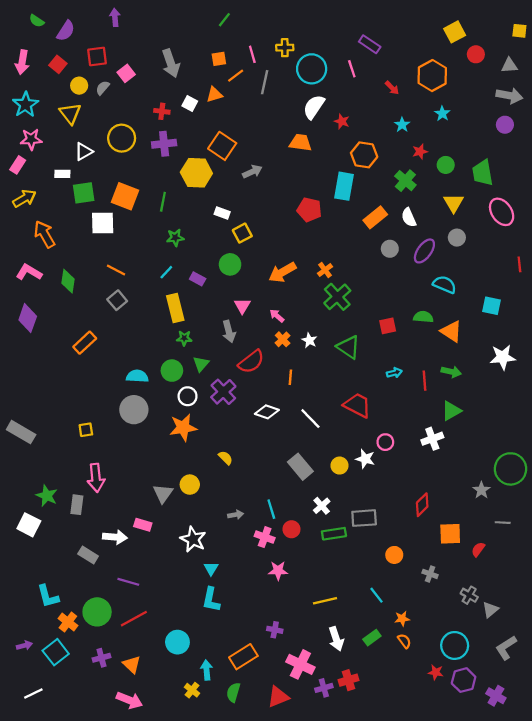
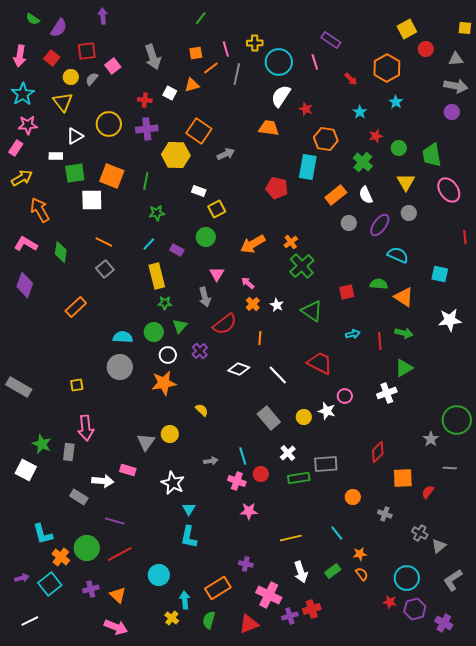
purple cross: (223, 392) -> (200, 351), size x0.7

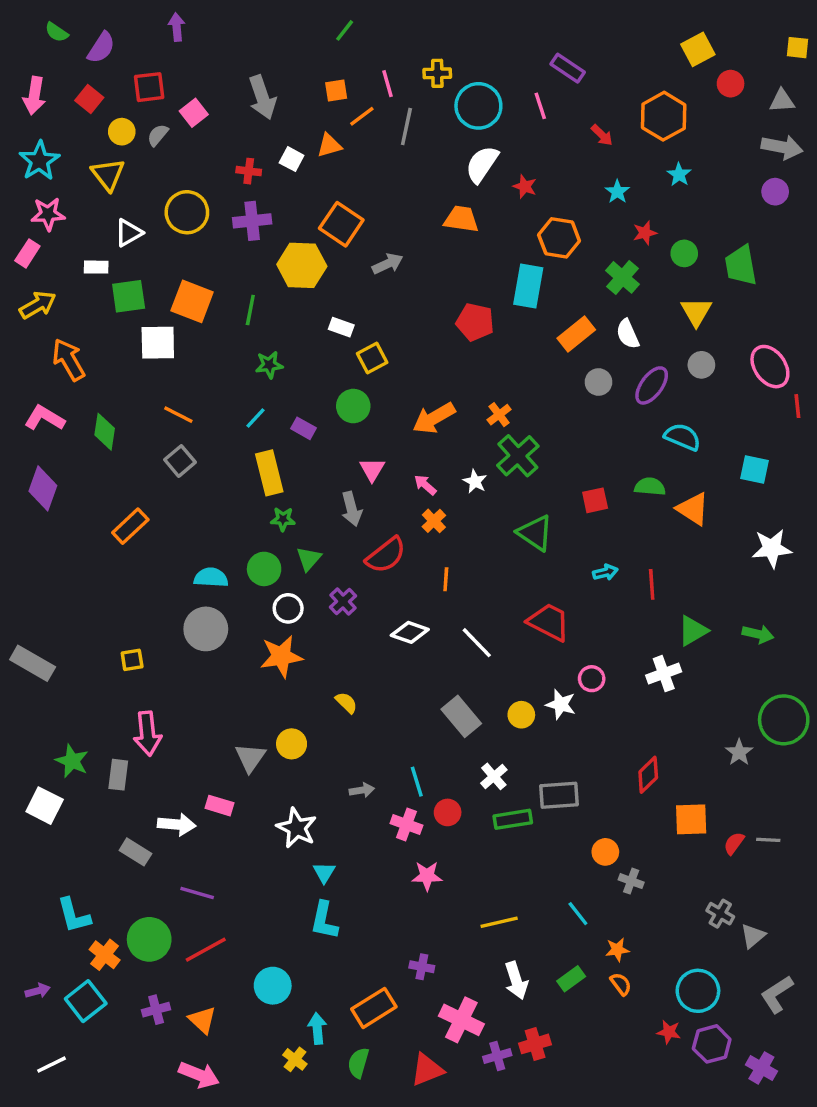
pink ellipse: (449, 190) -> (770, 367), moved
white star: (277, 305) -> (475, 481), moved
green arrow: (404, 333) -> (758, 634), moved
gray line: (450, 468) -> (768, 840), moved
gray cross: (385, 514) -> (631, 881), moved

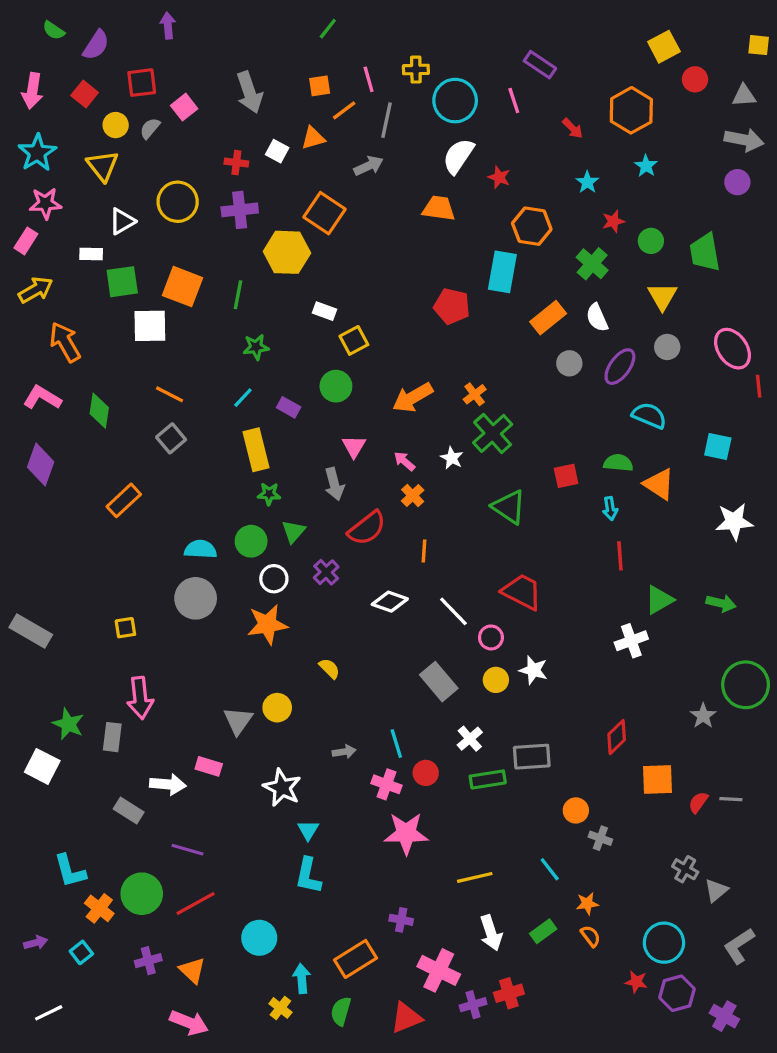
gray arrow: (388, 264) -> (369, 166), moved
cyan arrow: (605, 572) -> (610, 509), moved, turned 95
pink circle: (592, 679) -> (491, 637), moved
pink star: (427, 876) -> (406, 833), size x1.5
cyan square: (86, 1001) -> (81, 952), size x0.6

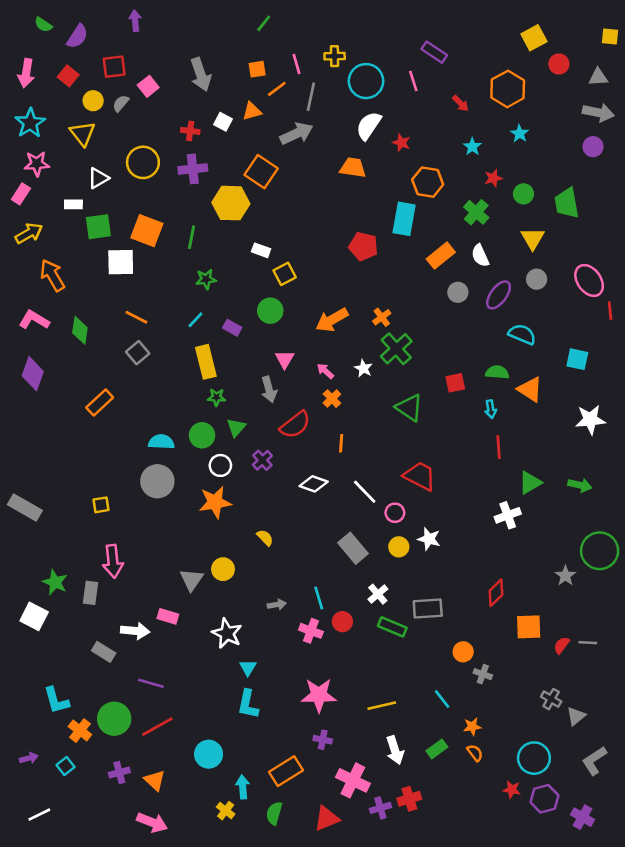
gray arrow: (369, 166) -> (296, 134), size x1.4
green rectangle: (488, 779) -> (392, 627), turned 32
pink star: (406, 833) -> (319, 695), moved

